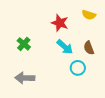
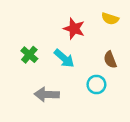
cyan arrow: (65, 47) -> (64, 58), moved
gray arrow: (25, 78) -> (47, 94), moved

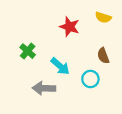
cyan arrow: (64, 58) -> (60, 66), moved

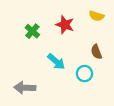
green cross: (28, 51) -> (32, 31), moved
gray arrow: (44, 88) -> (25, 88), moved

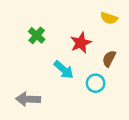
red star: (65, 25) -> (81, 43), moved, turned 30
brown semicircle: (96, 52) -> (109, 59), turned 48

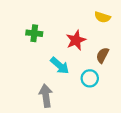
green cross: (37, 35) -> (34, 33), turned -35
gray arrow: (28, 99) -> (46, 96), moved, turned 80

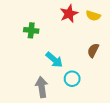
red star: (76, 40) -> (69, 14), moved
cyan circle: (90, 78) -> (72, 79), moved

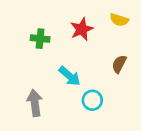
red star: (69, 14) -> (82, 29), moved
gray arrow: (42, 87) -> (35, 103), moved

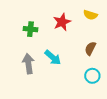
cyan circle: (92, 100) -> (92, 76), moved
gray arrow: (35, 103) -> (28, 64), moved

